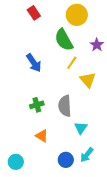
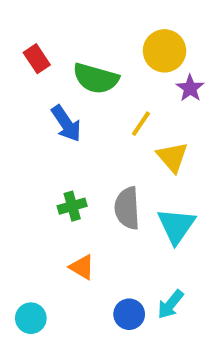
red rectangle: (34, 13) -> (37, 59), moved
yellow circle: (77, 15) -> (165, 51), moved
green semicircle: (64, 40) -> (96, 78), moved, turned -45
cyan triangle: (81, 128) -> (176, 226), moved, size x1.5

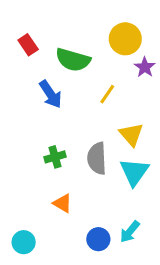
yellow triangle: (172, 157) -> (131, 135), moved

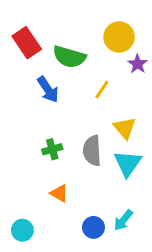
red rectangle: (28, 45) -> (27, 43), size x1.5

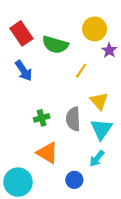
blue arrow: (48, 90) -> (24, 71), moved
orange triangle: (59, 193) -> (47, 153), size x1.5
cyan arrow: (123, 220) -> (97, 158), moved
cyan circle: (22, 230) -> (18, 182), size x1.6

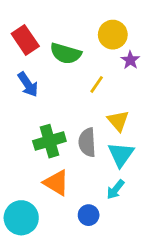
green cross: (42, 118) -> (49, 141), size x1.6

